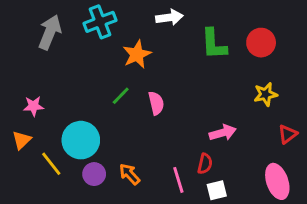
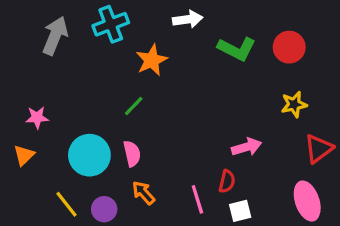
green L-shape: (214, 44) -> (237, 49), turned -60
pink semicircle: (156, 103) -> (132, 154), moved
red triangle: (288, 134) -> (319, 149), size x1.4
yellow line: (51, 164) -> (67, 204), moved
purple circle: (94, 174) -> (104, 209), moved

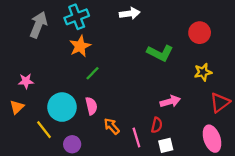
green L-shape: (237, 49) -> (160, 53), moved
orange star: (152, 60) -> (80, 46), moved
orange arrow: (143, 193) -> (112, 126), moved
yellow line: (67, 204) -> (44, 130), moved

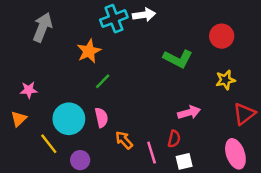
cyan cross: (77, 17) -> (114, 19), moved

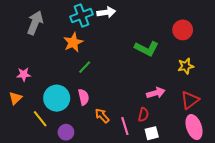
white arrow: (144, 15) -> (106, 12), moved
cyan cross: (114, 19) -> (81, 15), moved
red triangle: (244, 114) -> (190, 100), moved

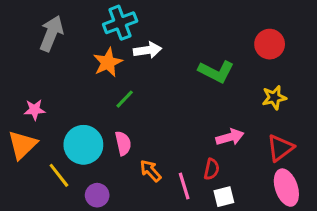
white arrow: (106, 12) -> (147, 50), moved
orange triangle: (15, 98) -> (22, 145), size x1.5

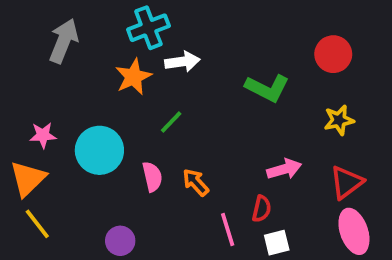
green line: (125, 99) -> (171, 122), moved
cyan circle: (83, 145) -> (99, 150), moved
orange arrow: (151, 171) -> (196, 182), moved
yellow line: (59, 175) -> (37, 224), moved

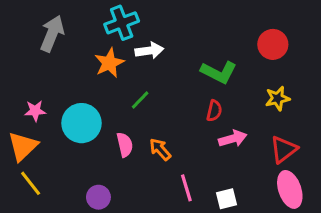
red semicircle: (262, 209) -> (214, 111), moved

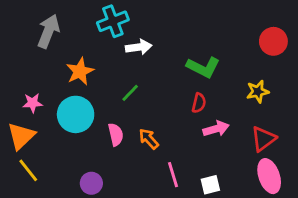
red circle: (273, 44) -> (273, 41), moved
orange star: (109, 63) -> (80, 71), moved

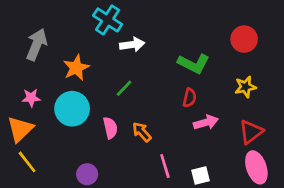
cyan cross: (113, 21) -> (108, 20), turned -36
gray arrow: (48, 31) -> (37, 45), moved
red circle: (273, 41) -> (244, 39), moved

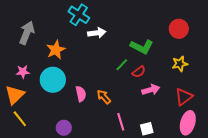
green line: (124, 88) -> (122, 65), moved
red semicircle: (189, 98) -> (139, 72), turned 40
pink ellipse: (256, 167) -> (188, 123), turned 35

